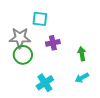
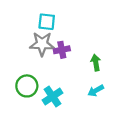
gray star: (20, 38) -> (42, 44), moved
green circle: (23, 55) -> (27, 86), moved

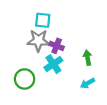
purple cross: (62, 50) -> (57, 46), turned 32
cyan cross: (53, 96) -> (53, 64), moved

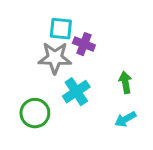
purple cross: (57, 46) -> (84, 44), moved

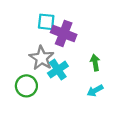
purple cross: (84, 44) -> (64, 33), size x1.5
gray star: (55, 58) -> (42, 58), moved, turned 30

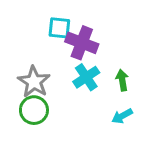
gray star: (42, 58) -> (34, 82), moved
cyan cross: (58, 70) -> (86, 77), moved

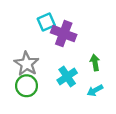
cyan square: (59, 28) -> (46, 22), turned -30
cyan cross: (86, 77) -> (67, 76), moved

